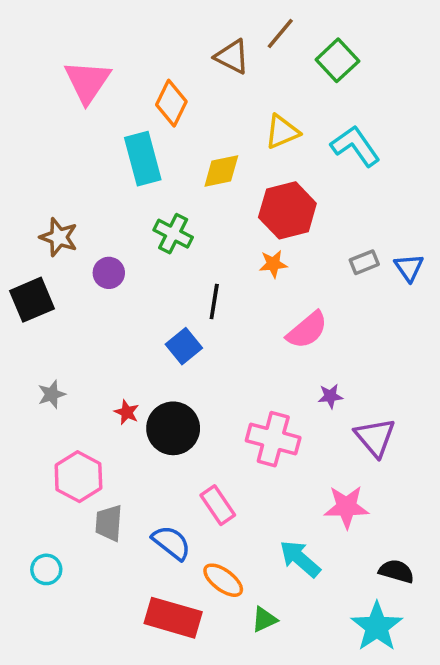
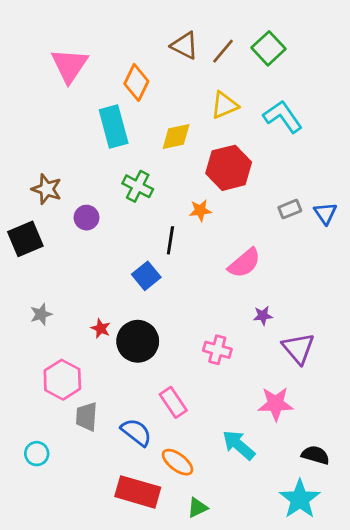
brown line: (280, 33) -> (223, 51), moved
orange star: (273, 264) -> (200, 210), moved
pink cross: (273, 439) -> (217, 350), size x0.7
green triangle: (264, 619) -> (197, 508), moved

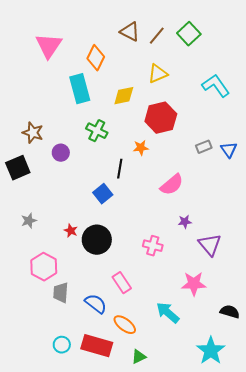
cyan L-shape: (283, 117) -> (216, 86), moved
cyan circle: (37, 454) -> (62, 345), moved
black semicircle: (315, 455) -> (230, 312), moved

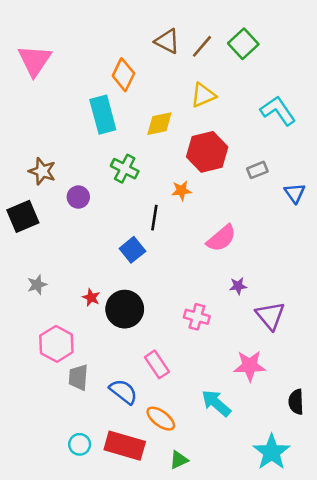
pink triangle: (49, 46) -> (35, 60), moved
gray rectangle: (204, 147) -> (257, 170), moved
black semicircle: (230, 312) -> (296, 402), turned -108

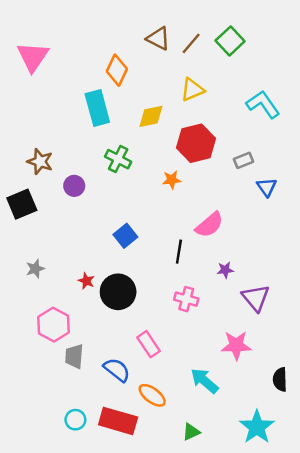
blue triangle: (295, 193) -> (267, 187), moved
black line: (154, 218) -> (179, 252), moved
green triangle: (179, 460) -> (191, 432), moved

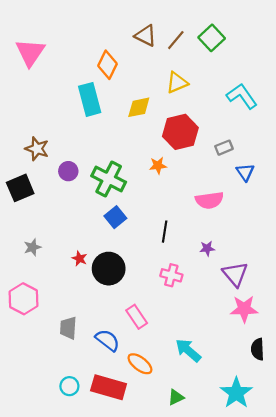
green cross: (118, 159) -> (109, 179), moved, size x1.4
pink semicircle: (209, 225) -> (209, 200), moved, turned 32
pink hexagon: (54, 325) -> (24, 299), moved
pink star: (236, 345) -> (244, 309), moved

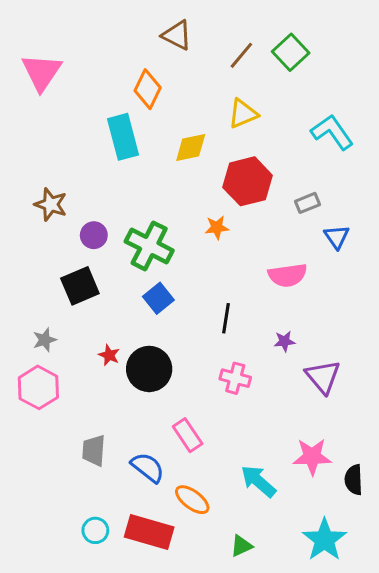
brown triangle: (146, 36) -> (177, 35), moved
black square: (20, 188) -> (80, 286), moved
pink hexagon: (24, 299) -> (38, 387), moved
pink star: (244, 309) -> (312, 457), moved

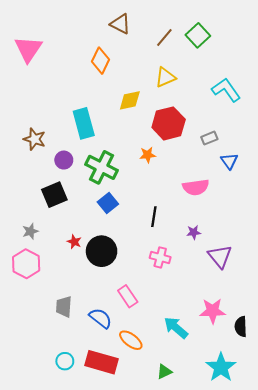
cyan rectangle: (123, 137) -> (84, 123), moved

